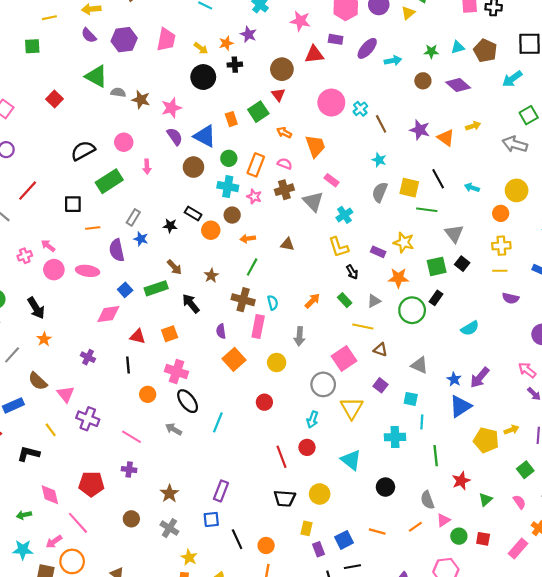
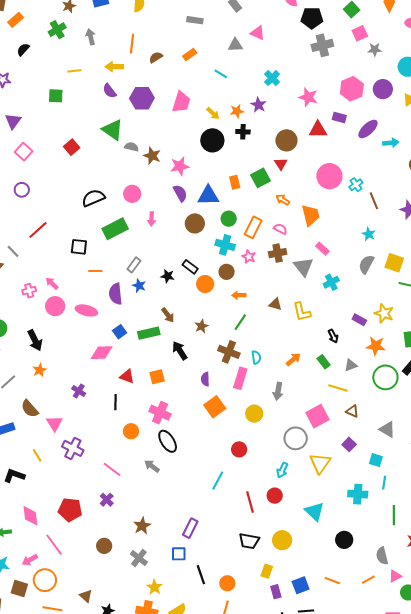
blue triangle: (205, 136) -> (208, 196), turned -35
yellow L-shape: (339, 247) -> (302, 312), moved
cyan line: (218, 422) -> (218, 481), moved
purple cross: (129, 470) -> (107, 500), turned 32

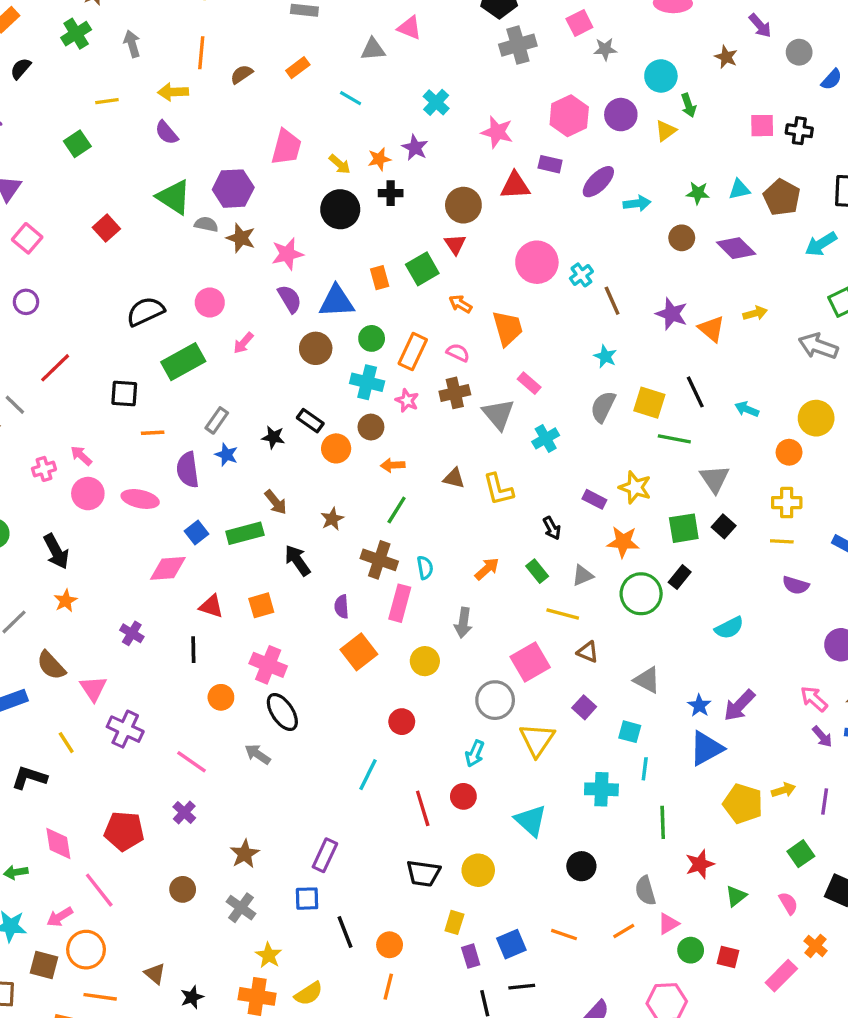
green square: (56, 96) -> (77, 144), turned -35
purple hexagon: (142, 98) -> (233, 189), moved
pink arrow: (152, 219) -> (243, 343), turned 40

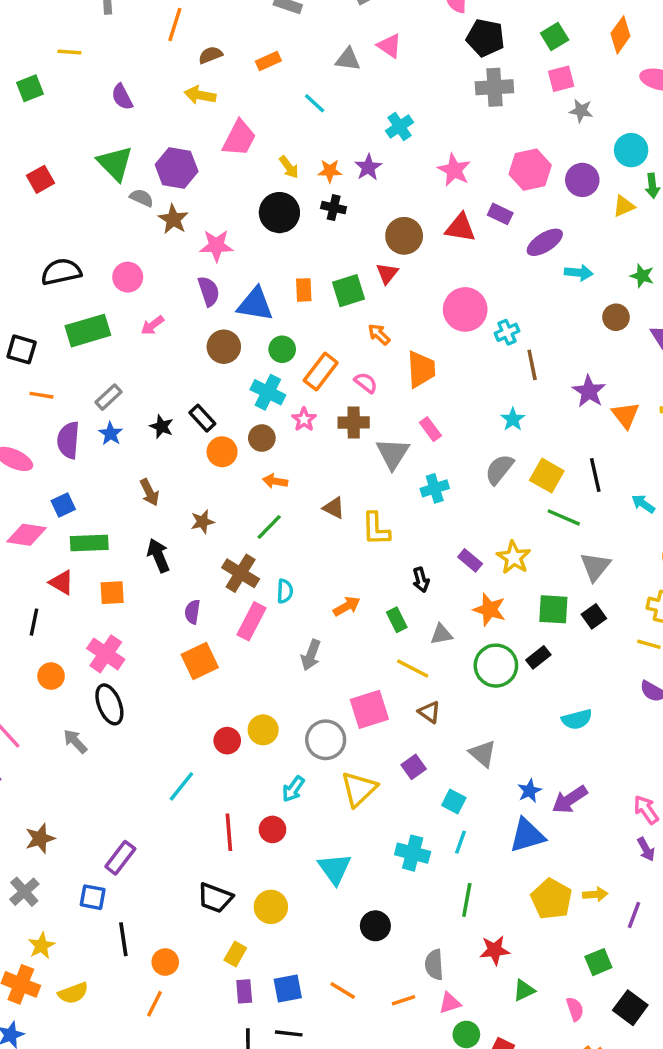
yellow arrow: (173, 92) -> (200, 95), moved
green rectangle: (245, 533) -> (89, 543), moved
yellow circle: (425, 661) -> (263, 730), moved

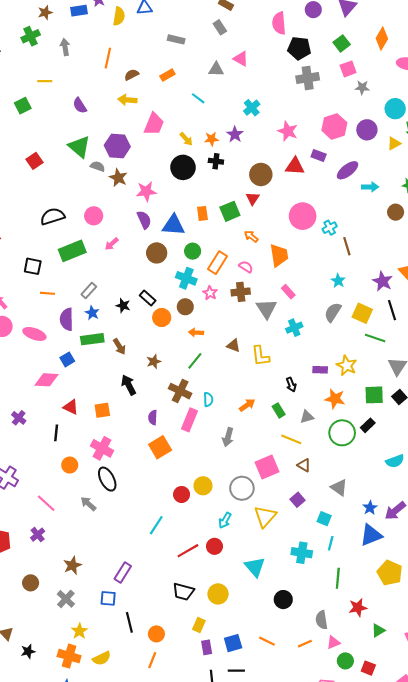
purple star: (589, 391) -> (382, 281), moved
green rectangle: (89, 543) -> (92, 339), moved
purple rectangle: (470, 560) -> (320, 370), turned -32
red line: (229, 832) -> (188, 551), turned 70

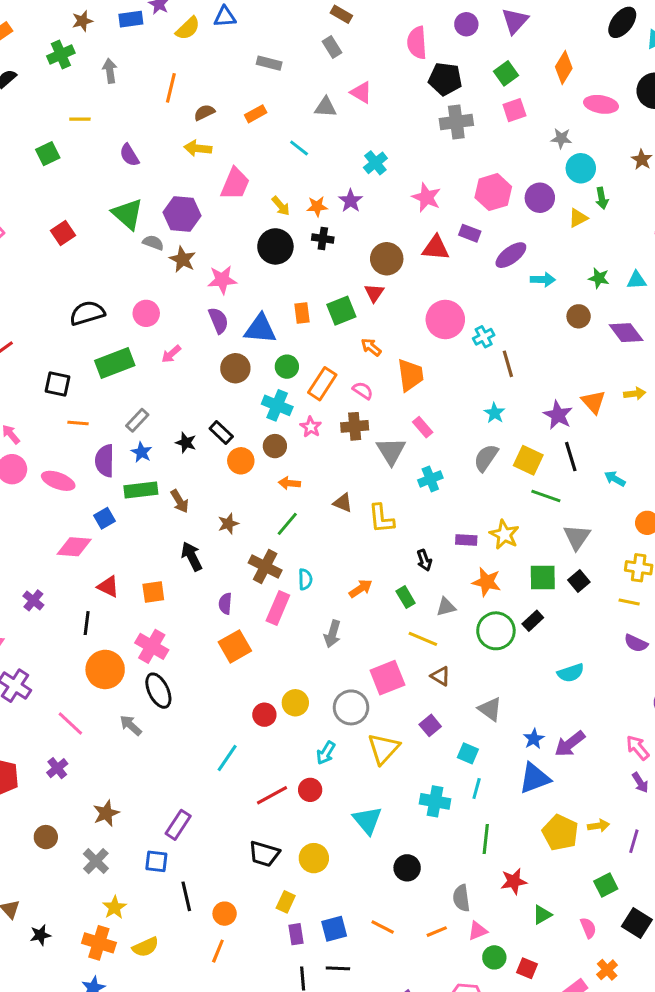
yellow semicircle: (119, 16) -> (188, 28), turned 36
gray star: (362, 87) -> (561, 138), moved
orange circle: (70, 465) -> (105, 669), size x1.6

